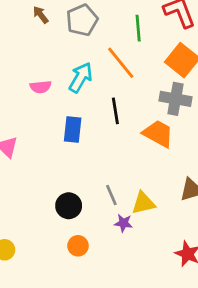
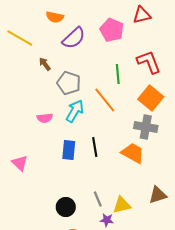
gray pentagon: (82, 20) -> (69, 83), moved, turned -30
black line: (115, 111) -> (95, 147), moved

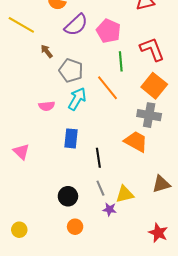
pink pentagon: (112, 30) -> (109, 31), moved
black line: (95, 147) -> (98, 158), moved

